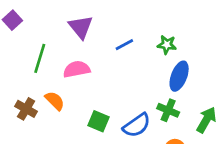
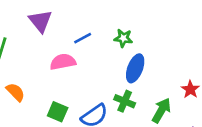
pink semicircle: (77, 69) -> (63, 62), moved

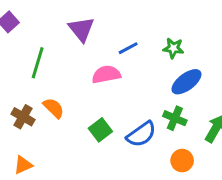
blue ellipse: (135, 68) -> (186, 82), turned 32
green square: (58, 112) -> (100, 130), turned 30

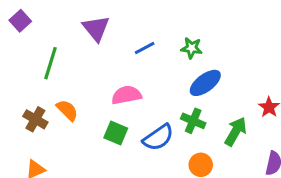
pink semicircle: (106, 74) -> (126, 95), moved
green square: (100, 130) -> (116, 133), turned -30

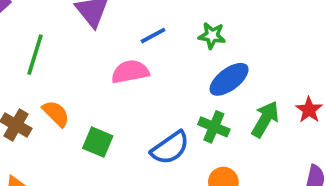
pink semicircle: (126, 95) -> (130, 72), moved
green arrow: (236, 131) -> (265, 119), moved
green square: (116, 133) -> (98, 142), moved

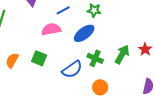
blue ellipse: (229, 79) -> (84, 33), moved
orange semicircle: (56, 114) -> (12, 60), moved, turned -105
green square: (98, 142) -> (39, 58), moved

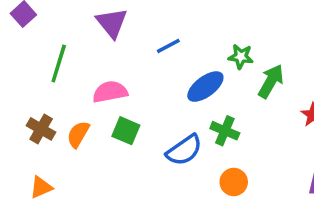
green star: (94, 10) -> (241, 57), moved
pink semicircle: (51, 29) -> (110, 92), moved
green arrow: (122, 54) -> (271, 81), moved

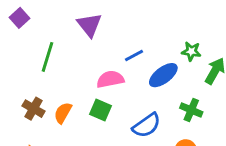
blue line: (168, 46) -> (134, 56), moved
pink semicircle: (110, 92) -> (110, 79), moved
green cross: (225, 131) -> (191, 110), moved

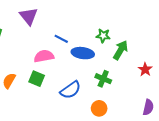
blue line: (134, 56) -> (61, 39), turned 56
blue ellipse: (163, 75) -> (83, 53), turned 45

